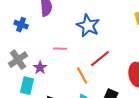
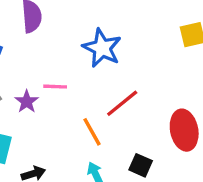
purple star: (40, 68) -> (27, 102), moved

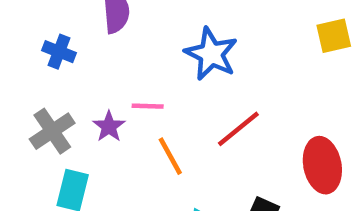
orange line: (92, 132) -> (170, 156), moved

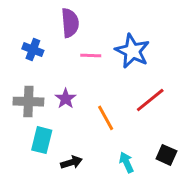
pink line: (148, 106) -> (91, 56), moved
gray cross: (52, 131) -> (28, 102), turned 36

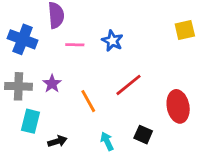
blue cross: (33, 50) -> (23, 39), size x1.5
blue star: (132, 51) -> (112, 41), size x0.7

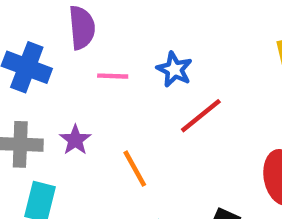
red line: (128, 85) -> (201, 116), moved

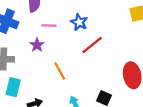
purple star: (75, 140) -> (37, 45), moved

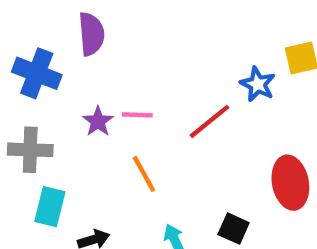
blue star: (79, 22) -> (258, 84), moved
pink line: (49, 25) -> (137, 115), moved

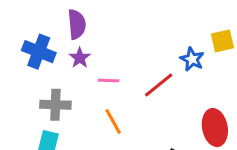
purple star: (98, 121) -> (80, 58), moved
gray cross: (30, 150) -> (55, 105), moved

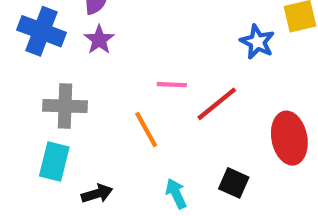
pink line: (109, 80) -> (172, 85), moved
red line: (159, 85) -> (217, 104), moved

